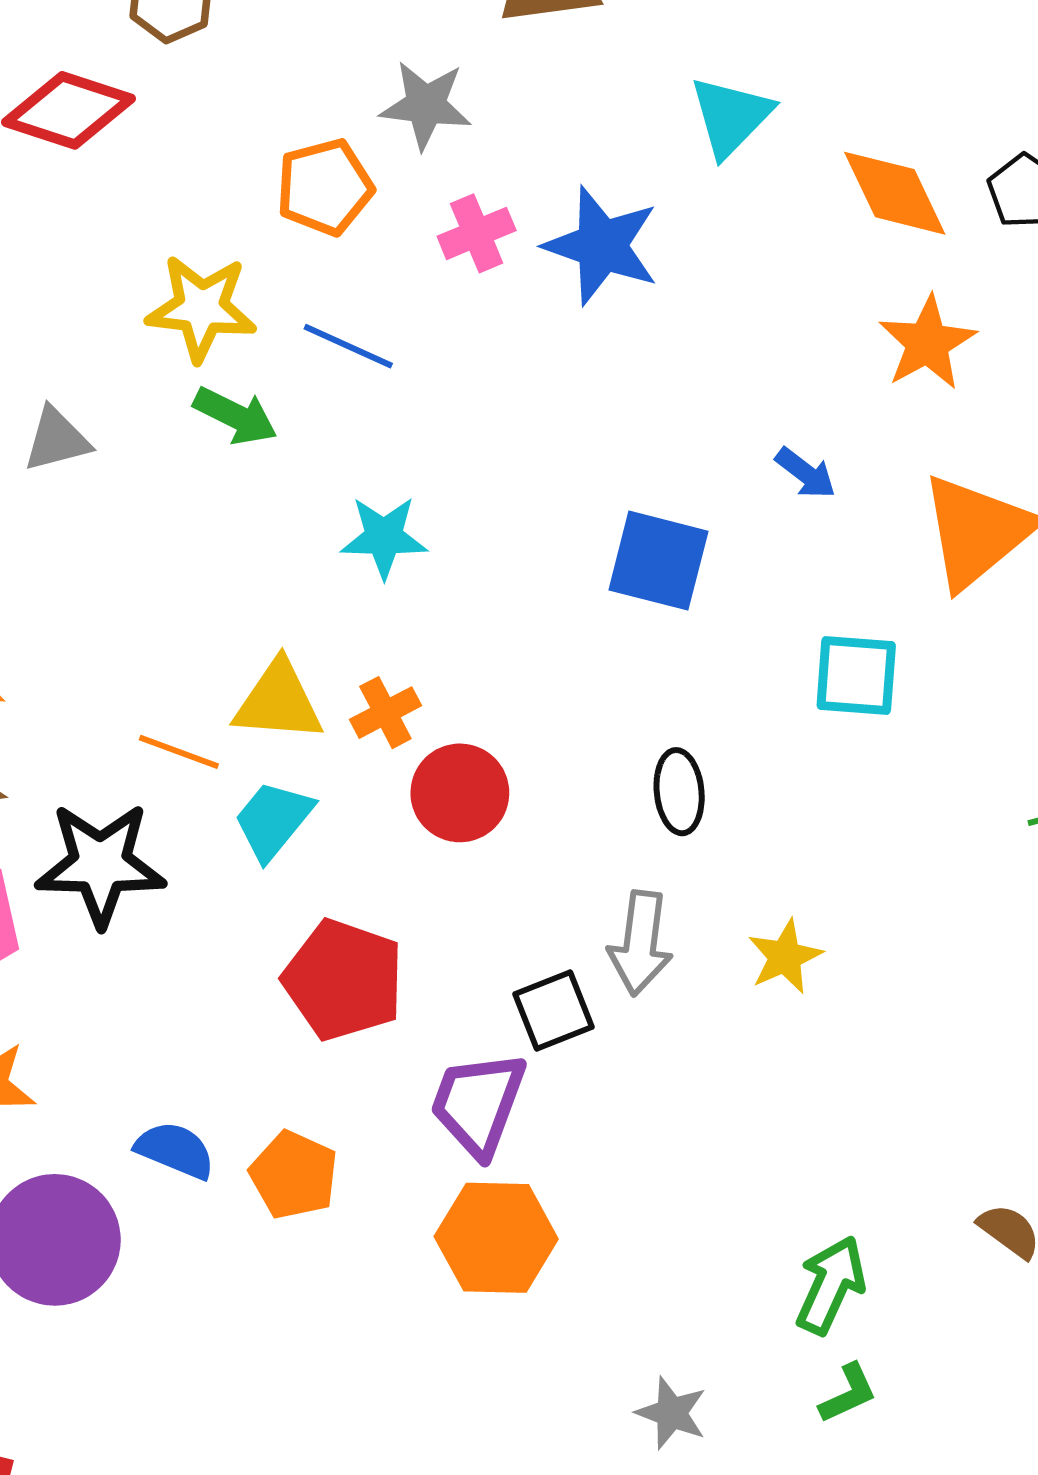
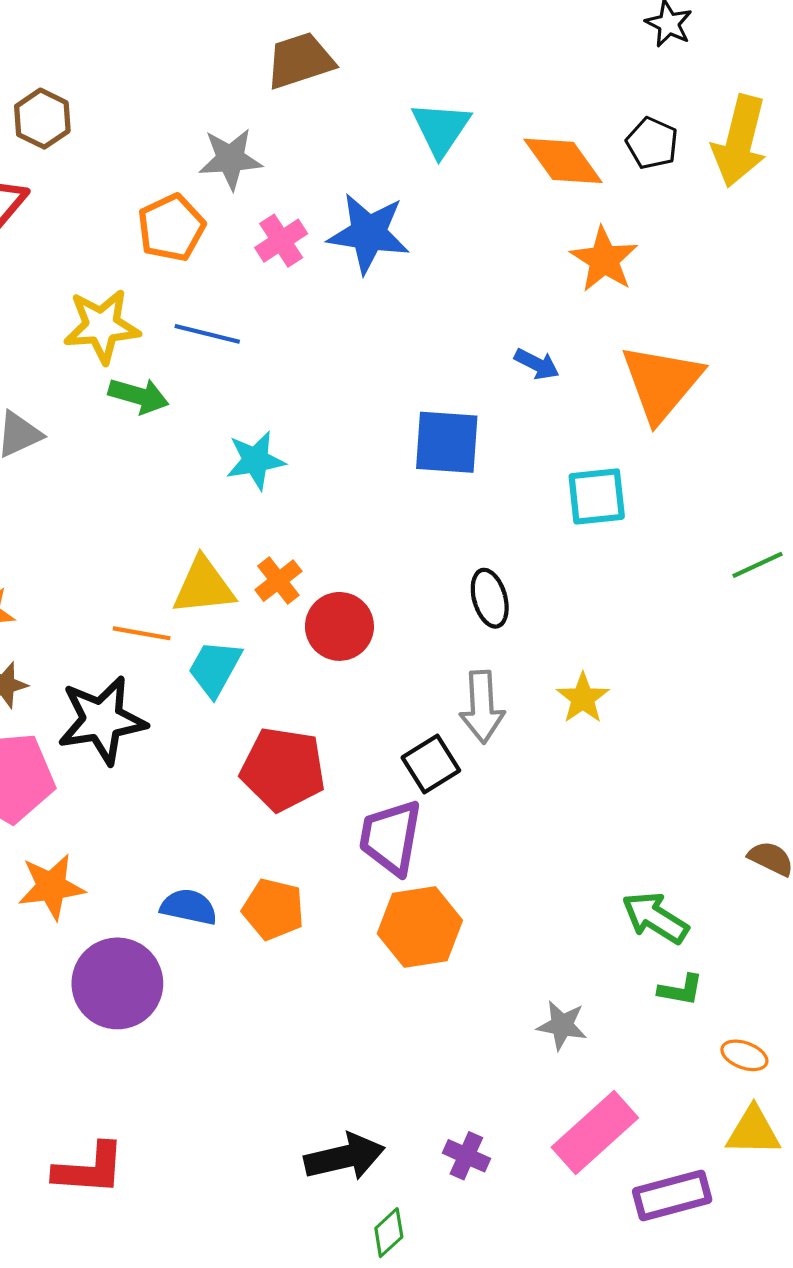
green arrow: (831, 1285) -> (655, 918), turned -72
green L-shape: (848, 1393) -> (681, 990), turned 45

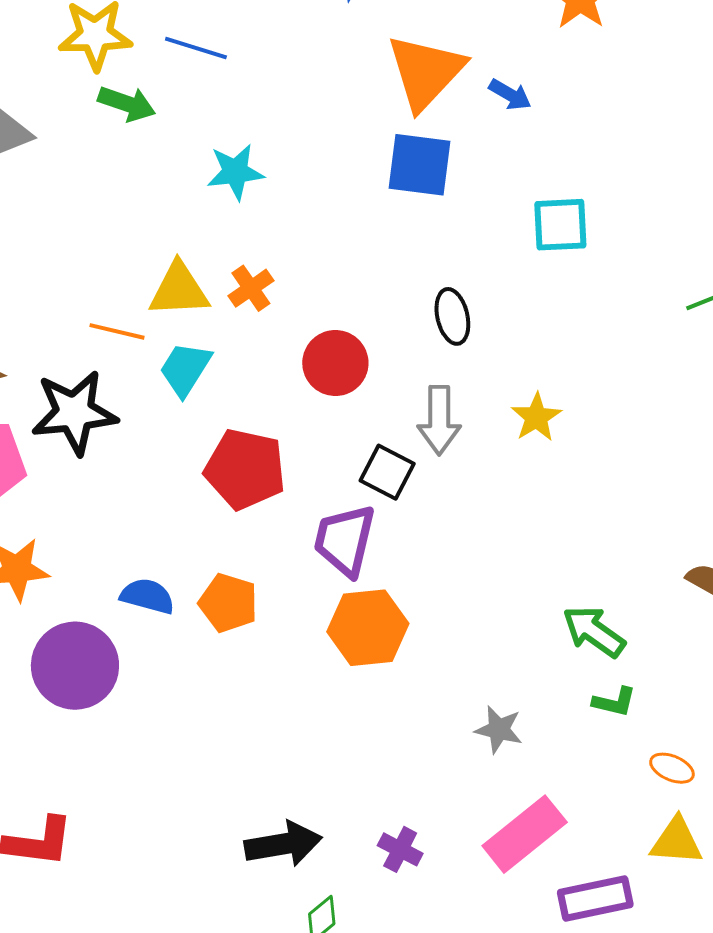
orange triangle: (661, 383) -> (426, 72), moved
red circle: (339, 626) -> (335, 363), moved
black square: (431, 764) -> (387, 472), turned -34

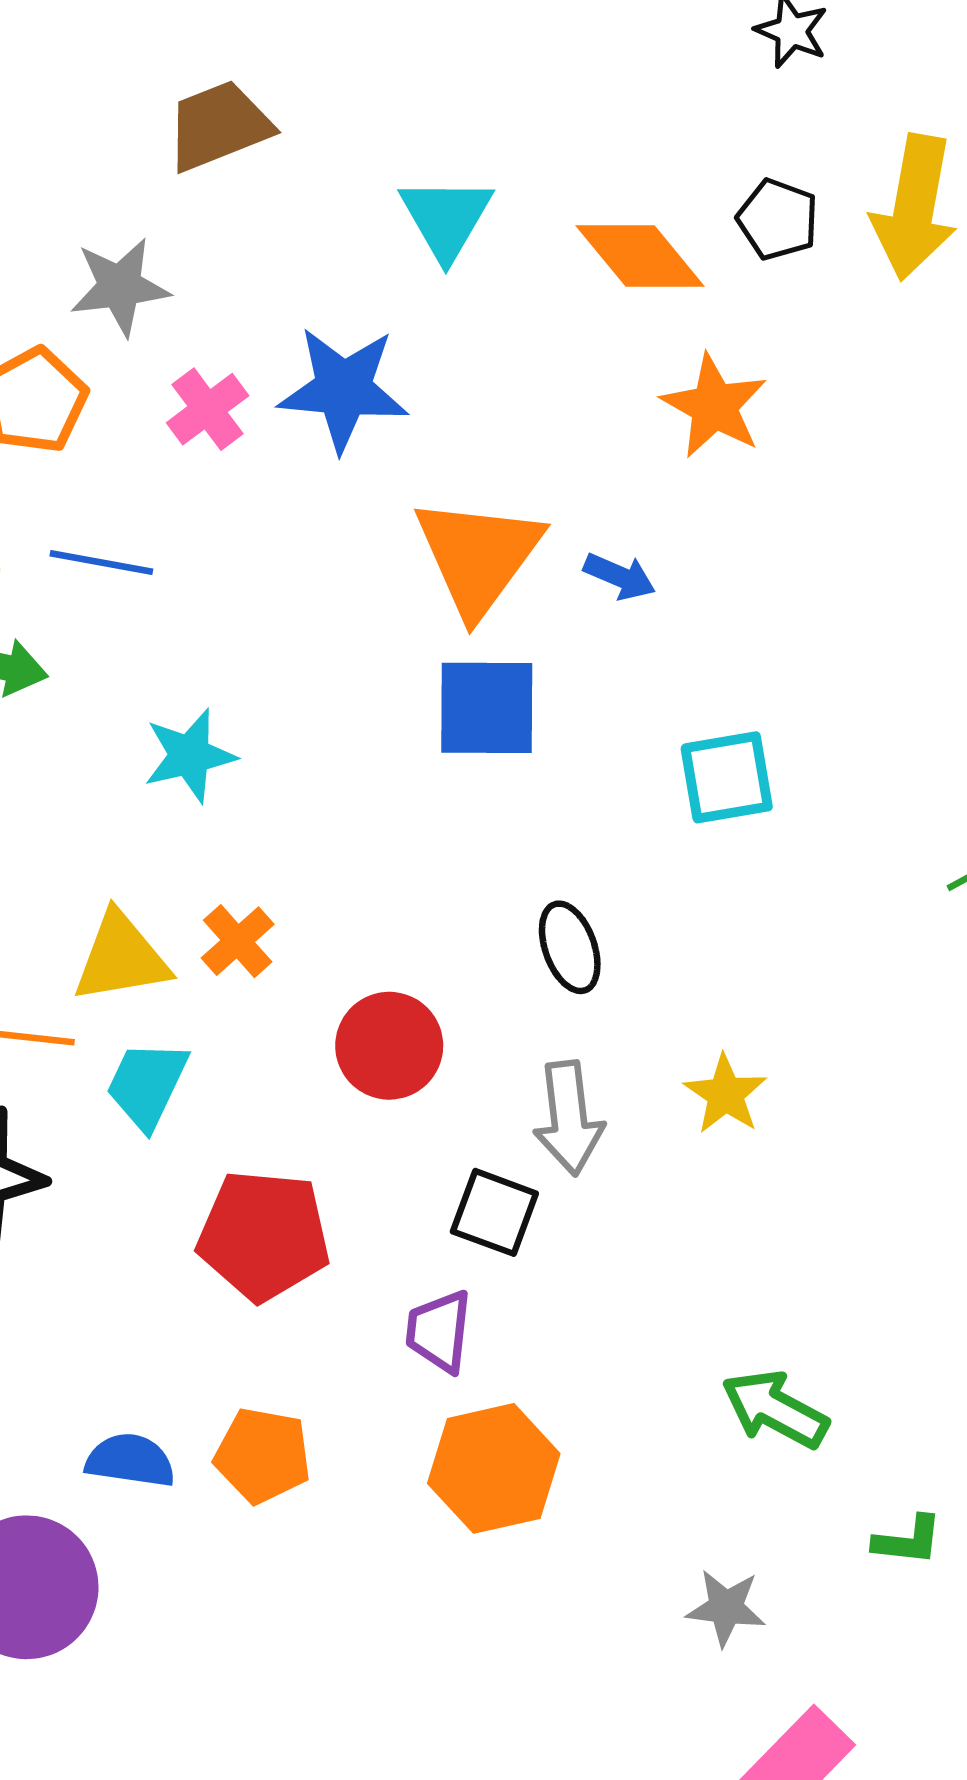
purple trapezoid: (345, 540) -> (439, 1331), size x0.7
green arrow: (594, 631) -> (775, 1409), moved

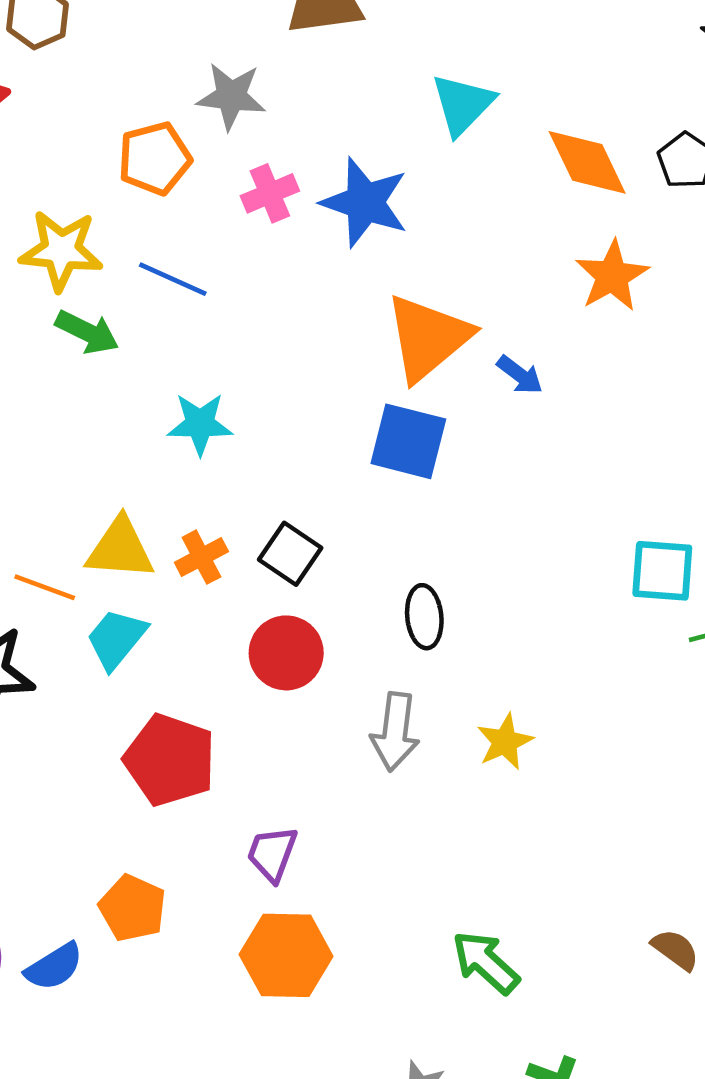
cyan square: (727, 777) -> (662, 571), moved
black square: (494, 1212) -> (290, 554), moved
blue semicircle: (130, 1460) -> (54, 967), moved, turned 126

